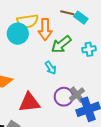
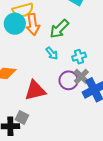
orange arrow: (45, 29) -> (33, 25), moved
cyan cross: (89, 49) -> (79, 57), moved

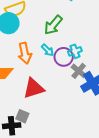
orange arrow: (33, 25) -> (25, 53), moved
purple circle: (69, 80) -> (64, 57), moved

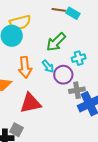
cyan cross: (75, 51) -> (79, 58), moved
gray cross: (79, 71) -> (77, 90), turned 35

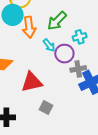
orange arrow: (25, 67) -> (29, 27), moved
gray square: (16, 130) -> (46, 107), moved

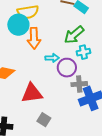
green arrow: (57, 21) -> (74, 35), moved
cyan arrow: (49, 45) -> (52, 58), turned -56

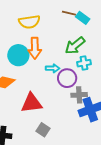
cyan circle: (18, 25) -> (18, 55), moved

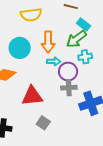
cyan rectangle: (83, 18) -> (83, 25), moved
orange arrow: (35, 48) -> (48, 42), moved
gray cross: (79, 95) -> (69, 88), moved

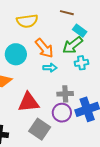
orange arrow: (48, 42) -> (44, 48), turned -40
purple circle: (68, 72) -> (62, 113), moved
gray square: (43, 123) -> (40, 129), size x1.5

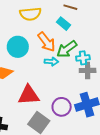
cyan rectangle: (80, 31) -> (64, 24), moved
green arrow: (73, 45) -> (67, 49), moved
gray cross: (65, 94) -> (88, 70), moved

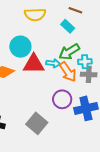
orange arrow: (46, 42) -> (68, 72), moved
red triangle: (29, 95) -> (34, 64), moved
purple circle: (62, 107) -> (62, 99), moved

